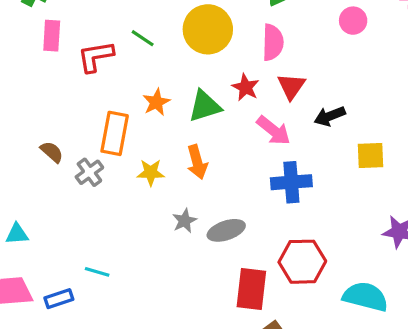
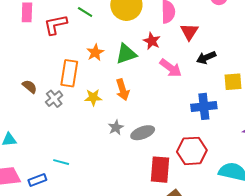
red triangle: (291, 86) -> (189, 32), moved
blue cross: (291, 182) -> (204, 106), moved

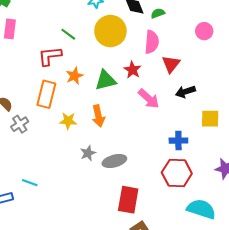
red L-shape: (55, 25) -> (50, 56), moved
gray cross: (54, 99) -> (20, 124), moved
blue cross: (204, 106) -> (178, 141), size x0.7
red hexagon: (192, 151) -> (177, 173), moved

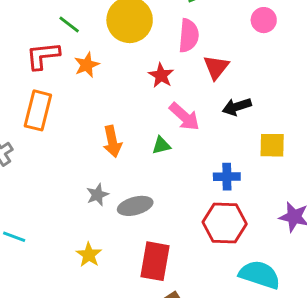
orange star: (75, 76) -> (87, 65), moved
green triangle: (105, 80) -> (161, 145), moved, size x0.6
yellow star: (68, 121) -> (89, 255), moved, turned 30

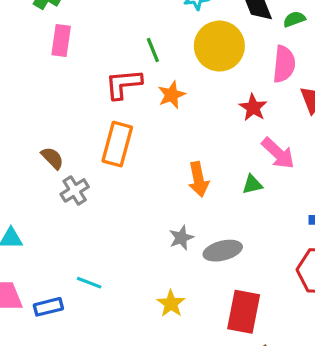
green line: (69, 24) -> (153, 50), turned 30

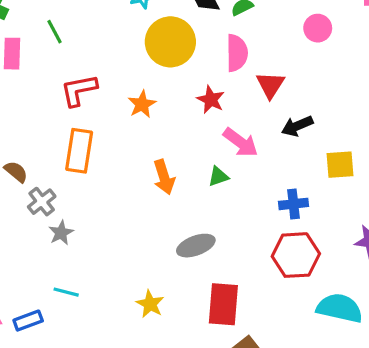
green line: (153, 50) -> (54, 32), moved
orange star: (172, 95) -> (142, 104), moved
gray star: (181, 238) -> (61, 233), moved

